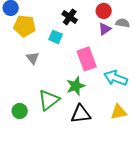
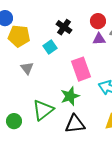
purple triangle: (105, 29) -> (99, 39), turned 32
cyan square: (56, 37) -> (50, 47), turned 32

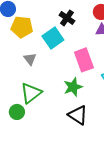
cyan square: (50, 47) -> (53, 38), size x1.5
green triangle: (43, 110) -> (31, 93), moved
black triangle: (75, 124) -> (78, 115), turned 40

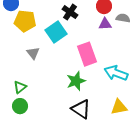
green triangle: (31, 93) -> (20, 87), moved, size x0.6

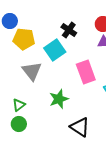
gray triangle: (33, 53) -> (32, 71), size x1.5
green star: (76, 81) -> (59, 99), moved

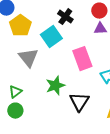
yellow pentagon: (24, 39) -> (20, 26), turned 30
black triangle: (80, 127) -> (79, 102), moved, turned 30

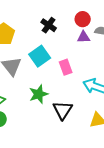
cyan square: (51, 37) -> (40, 56), moved
pink rectangle: (82, 59) -> (66, 67), size x0.7

